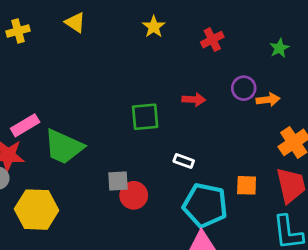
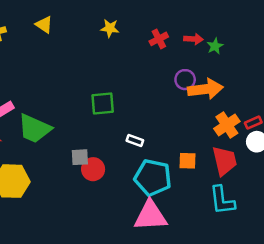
yellow star: (154, 27) -> (110, 28), turned -30
red arrow: (194, 100) -> (193, 39), moved
orange arrow: (268, 100) -> (205, 89), size x1.8

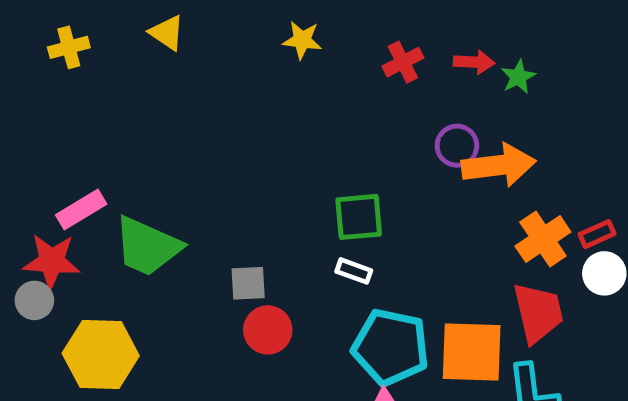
green square: (103, 103) -> (359, 217), moved
gray square: (80, 157) -> (248, 283), moved
orange square: (187, 161) -> (472, 352), moved, size x1.8

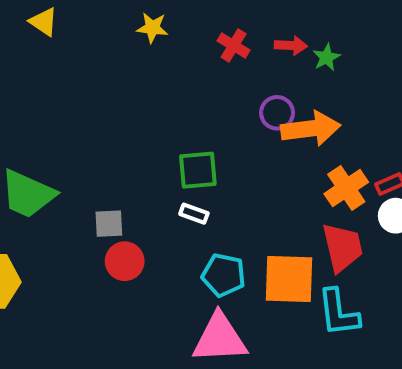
red cross: (403, 62) -> (234, 46), turned -32
cyan pentagon: (391, 347) -> (224, 275), size x0.7

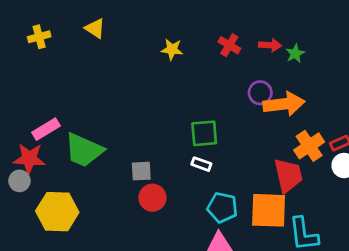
yellow star: (152, 28) -> (172, 49), moved
red trapezoid: (342, 247) -> (288, 175), moved

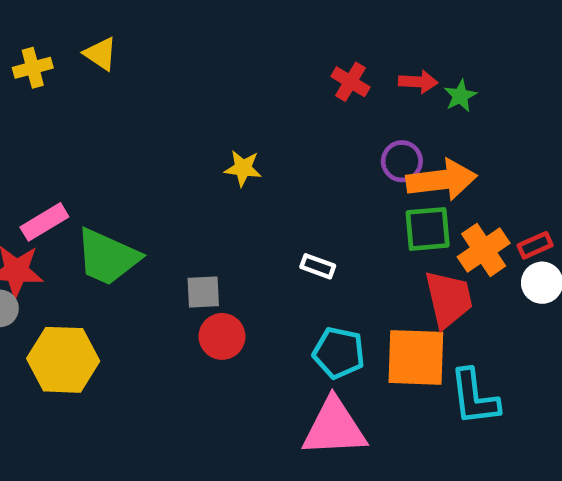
yellow triangle: (95, 28) -> (100, 54), moved
yellow star: (172, 49) -> (243, 168), moved
green square: (204, 133) -> (428, 229), moved
white rectangle: (201, 164) -> (318, 266), moved

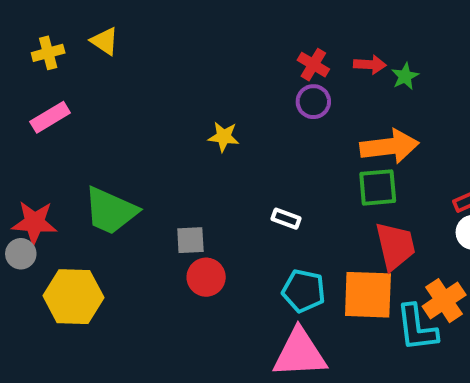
purple circle: (402, 161) -> (313, 102), moved
pink rectangle: (44, 222) -> (50, 117), moved
orange cross: (484, 250) -> (444, 301), moved

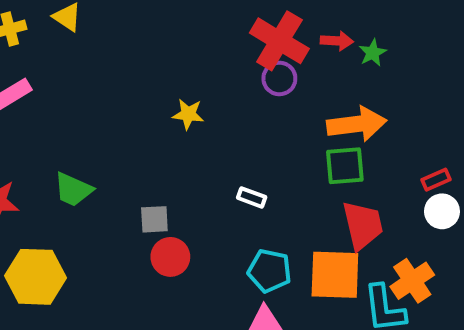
red cross: (313, 65) -> (279, 41), size x1.8
green trapezoid: (111, 211) -> (73, 190), size x0.7

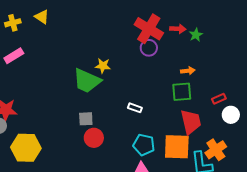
orange arrow: (357, 124) -> (188, 71), size x0.5
red rectangle: (436, 180) -> (219, 99), moved
green trapezoid: (73, 190) -> (87, 81), moved, size x1.4

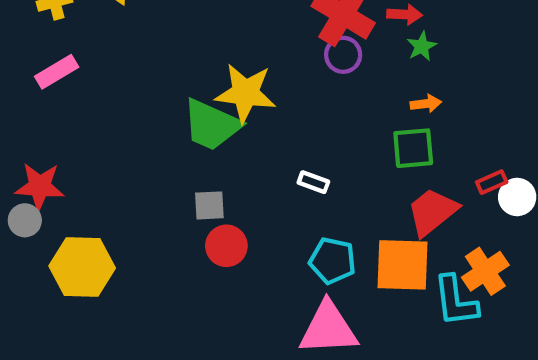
green star: (196, 35) -> (422, 46), moved
yellow star: (103, 66) -> (246, 93), size x1.8
red rectangle: (219, 99) -> (492, 182), moved
red trapezoid: (191, 122) -> (432, 212), turned -116

